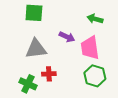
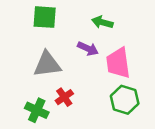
green arrow: (95, 19) -> (102, 22), moved
red cross: (49, 74) -> (64, 97), turned -32

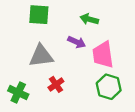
green cross: (37, 110) -> (18, 92), moved

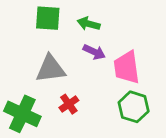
green arrow: (89, 19) -> (89, 24), moved
green cross: (18, 92) -> (22, 114), size x1.4

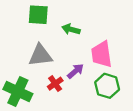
green arrow: (89, 24) -> (71, 29), moved
purple arrow: (94, 52) -> (75, 71), moved, turned -66

